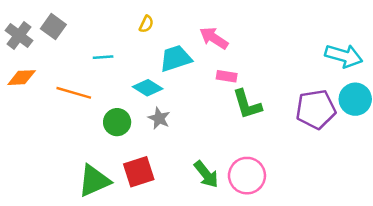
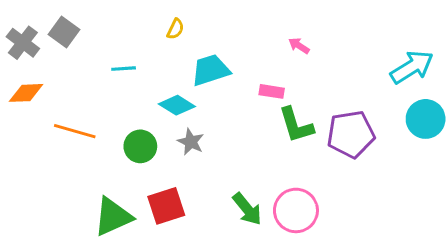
pink arrow: (214, 38) -> (299, 46), moved, size x0.6
cyan arrow: (344, 56) -> (412, 67), turned -48
orange line: (74, 93) -> (75, 131), moved
purple pentagon: (316, 109) -> (351, 134), moved

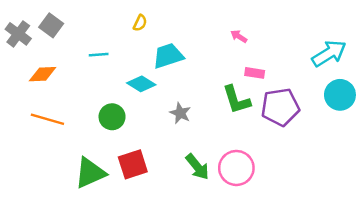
pink rectangle: (272, 91) -> (255, 73), moved
orange diamond: (26, 93) -> (43, 74), moved
orange line: (75, 131) -> (47, 119), moved
gray star: (191, 142) -> (180, 113), moved

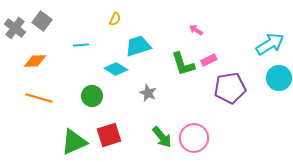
pink rectangle: (255, 73) -> (209, 60), turned -35
green L-shape: (236, 100) -> (183, 64), moved

